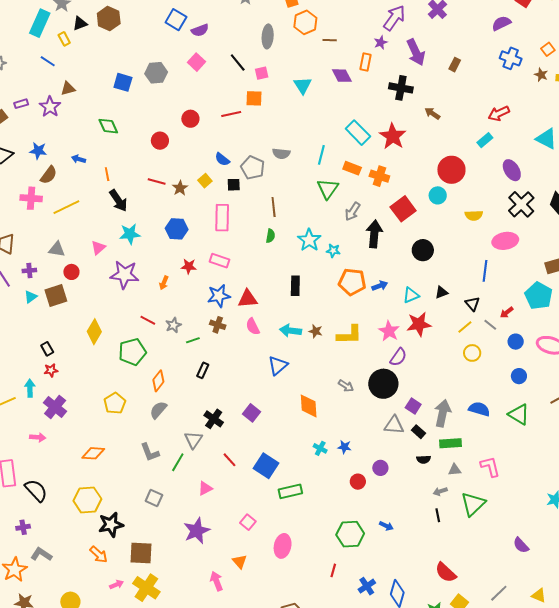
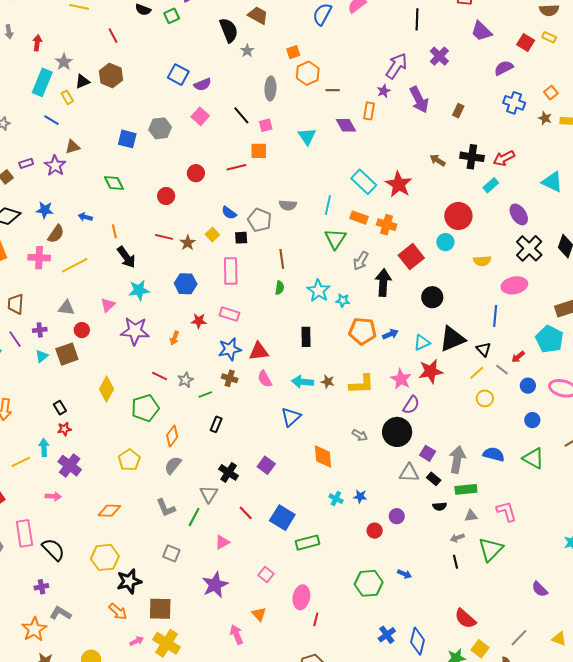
black cross: (401, 88) -> (472, 157), moved
black triangle: (441, 292) -> (452, 339), size x2.0
red line: (333, 570) -> (316, 619), moved

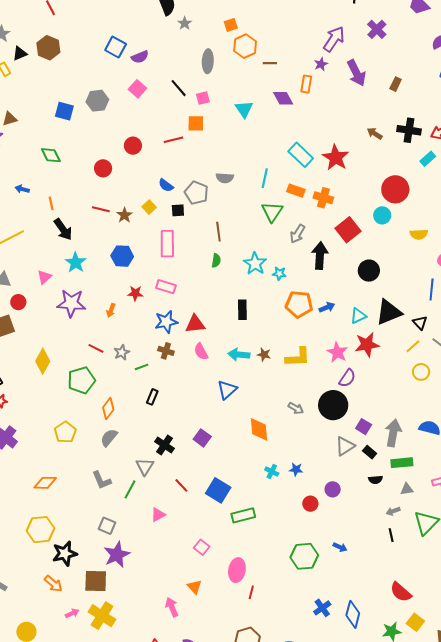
cyan star: (139, 290) -> (76, 262), turned -30
gray triangle: (409, 473) -> (345, 446), turned -35
purple star: (215, 585) -> (117, 555), moved

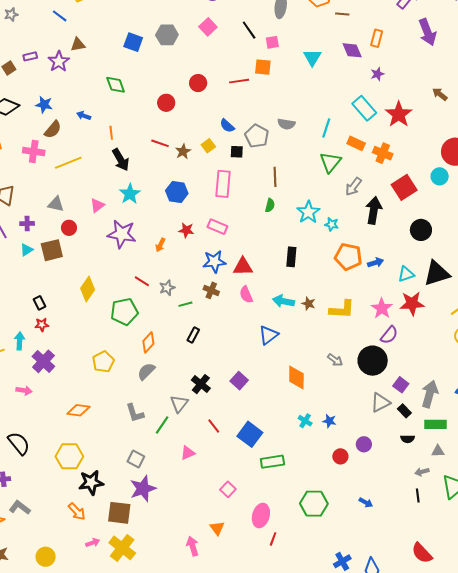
purple star: (321, 64) -> (377, 74), moved
green hexagon: (304, 556) -> (314, 504), moved

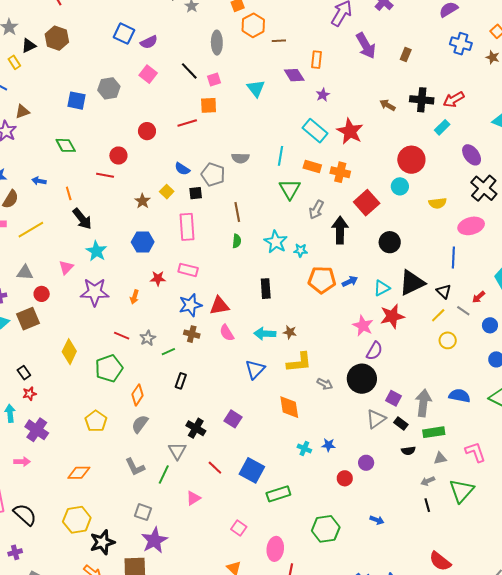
red line: (160, 143) -> (105, 175), moved
yellow L-shape: (342, 309) -> (299, 362), moved

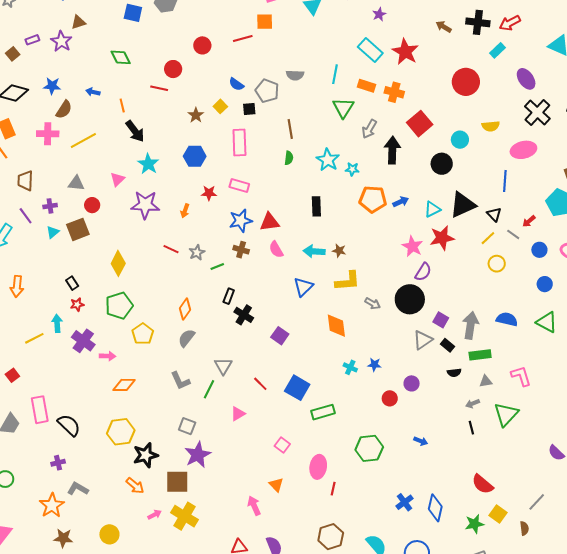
cyan circle: (400, 186) -> (460, 140), moved
green pentagon: (109, 368) -> (119, 306), moved
black cross: (196, 428) -> (244, 315), moved
pink arrow: (22, 462) -> (108, 356), moved

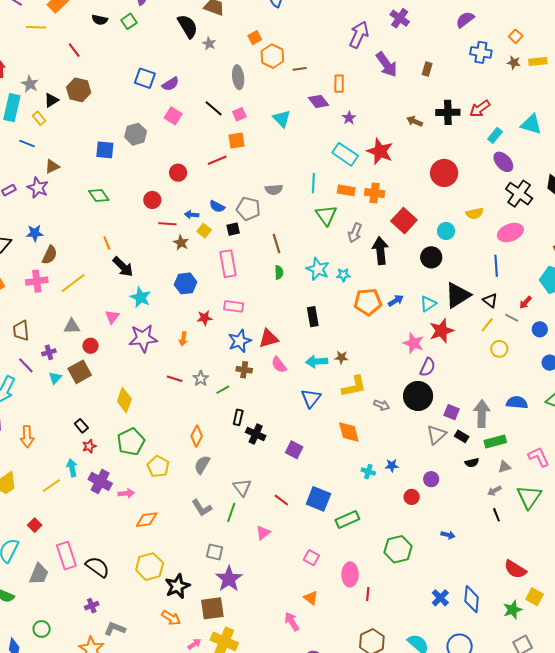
cyan rectangle: (497, 50) -> (495, 135), moved
red line: (159, 88) -> (167, 224), moved
blue arrow: (93, 92) -> (192, 215), moved

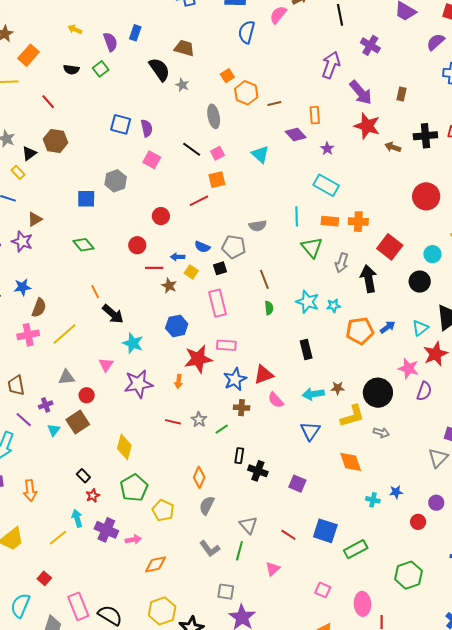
purple semicircle: (170, 84) -> (147, 128), turned -66
red star: (380, 151) -> (367, 126), moved
red star: (205, 318) -> (198, 359), size x1.8
black circle: (418, 396) -> (378, 393), moved

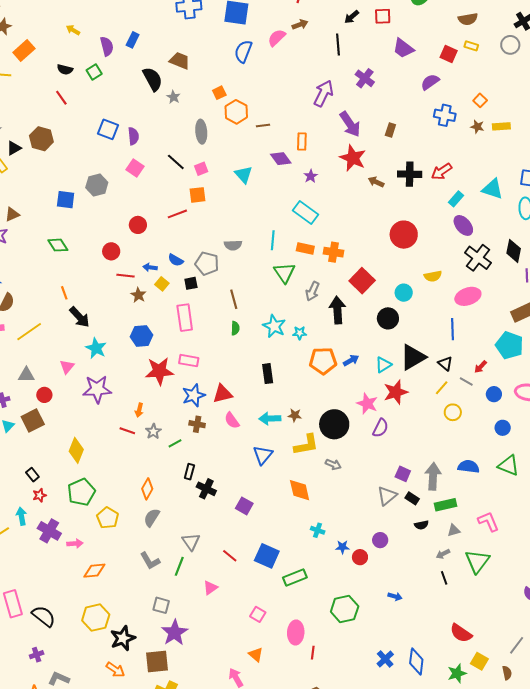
red line: (48, 102) -> (61, 98), moved
orange arrow: (179, 381) -> (139, 410), moved
blue star: (396, 492) -> (342, 547), moved

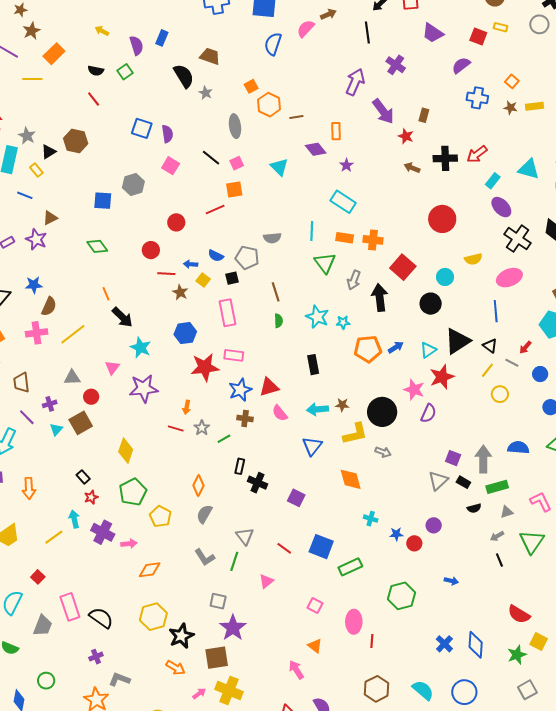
red star: (353, 158) -> (406, 136), moved, size x0.6

